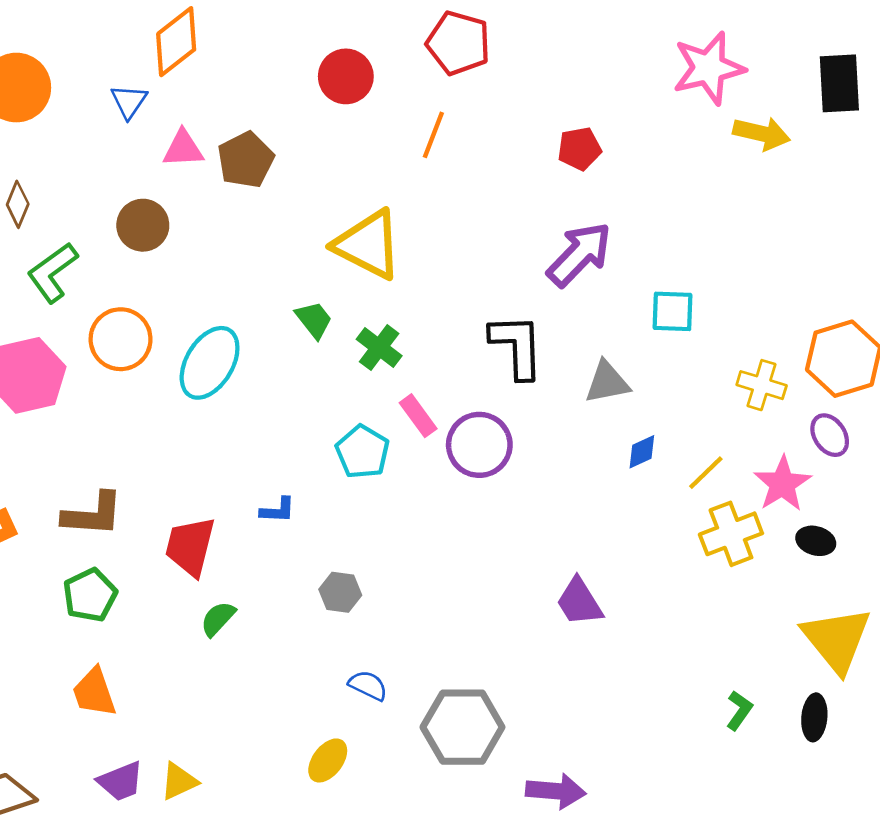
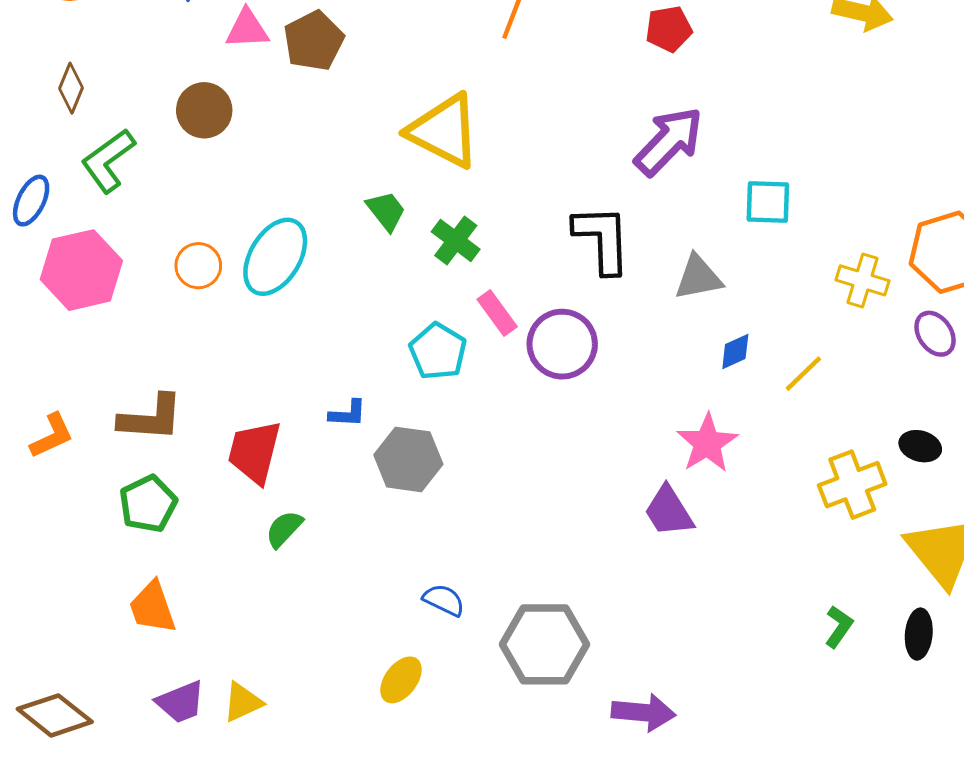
orange circle: (121, 339) -> (198, 266), moved, size x0.7
pink star: (782, 484) -> (707, 443), moved
yellow cross: (731, 534) -> (852, 485), moved
gray hexagon: (340, 592) -> (408, 459), moved, size x1.5

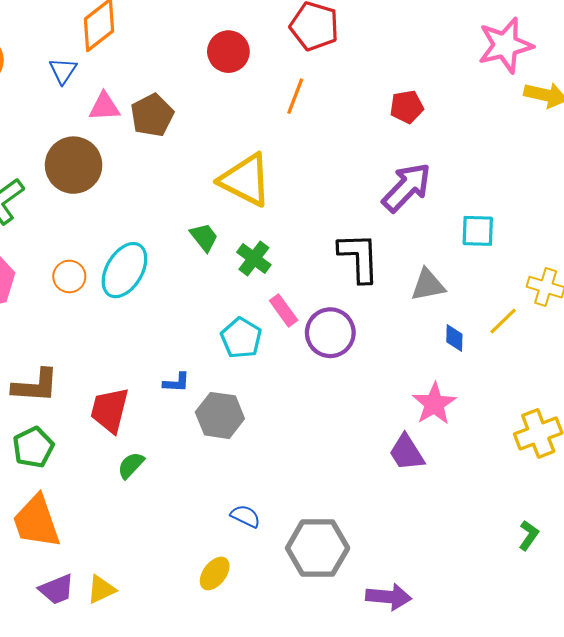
brown circle: (204, 110) -> (74, 165), size x1.4
blue diamond: (735, 351) -> (454, 338), turned -64
yellow line: (803, 374) -> (503, 321), moved
orange trapezoid: (152, 607) -> (36, 522), size x1.4

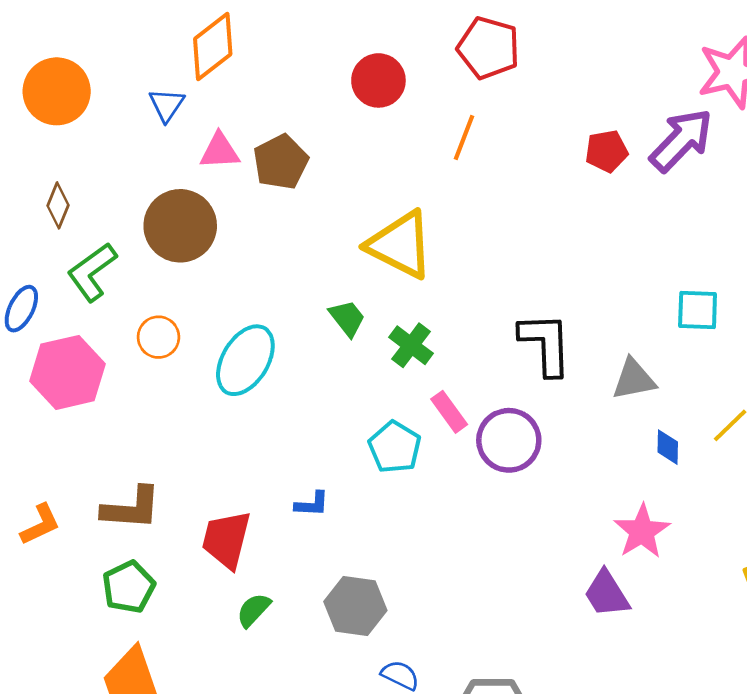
purple arrow: (407, 187) -> (681, 140), moved
orange circle: (69, 276) -> (158, 337), moved
gray hexagon: (220, 415) -> (355, 606), moved

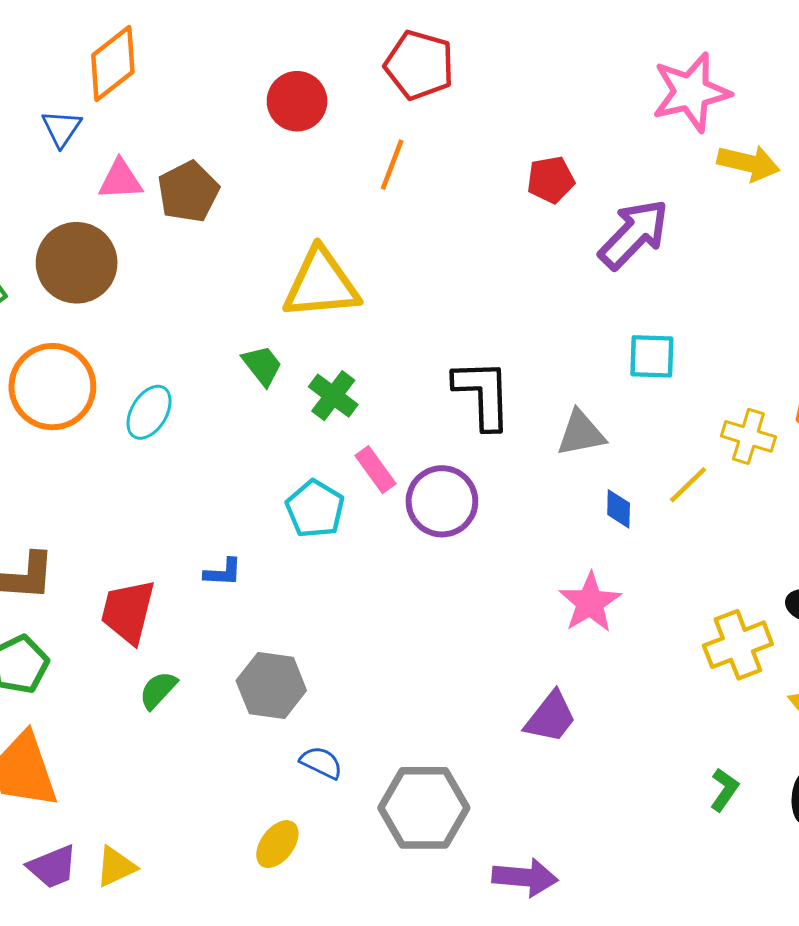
purple arrow: (681, 140) -> (634, 234), moved
yellow triangle: (400, 245) -> (321, 284), turned -32
orange circle: (158, 337) -> (52, 387), size x1.8
cyan ellipse: (245, 360) -> (149, 412), size x0.7
purple trapezoid: (607, 594) -> (551, 717), moved, turned -110

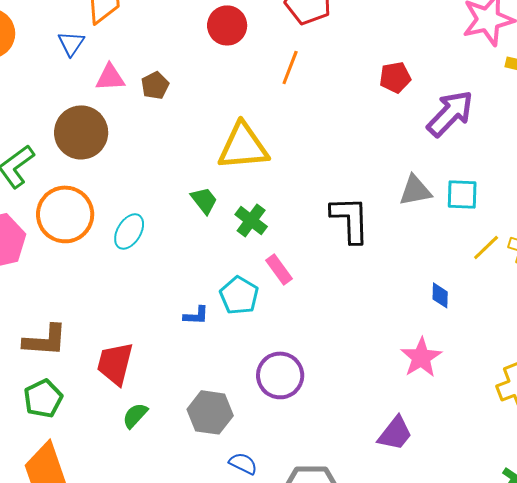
brown pentagon: (188, 192) -> (155, 85), size x0.7
gray triangle: (581, 433) -> (415, 190), moved
yellow line: (688, 485) -> (486, 247), moved
purple circle: (442, 501) -> (280, 375), moved
blue L-shape: (223, 572) -> (196, 315), moved

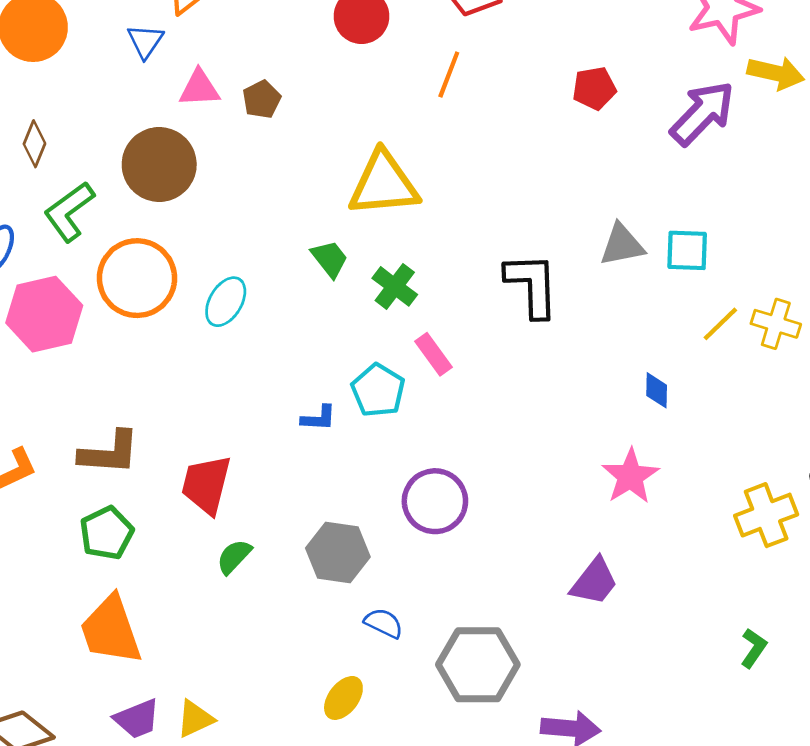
purple arrow: (450, 113) -> (702, 113), moved

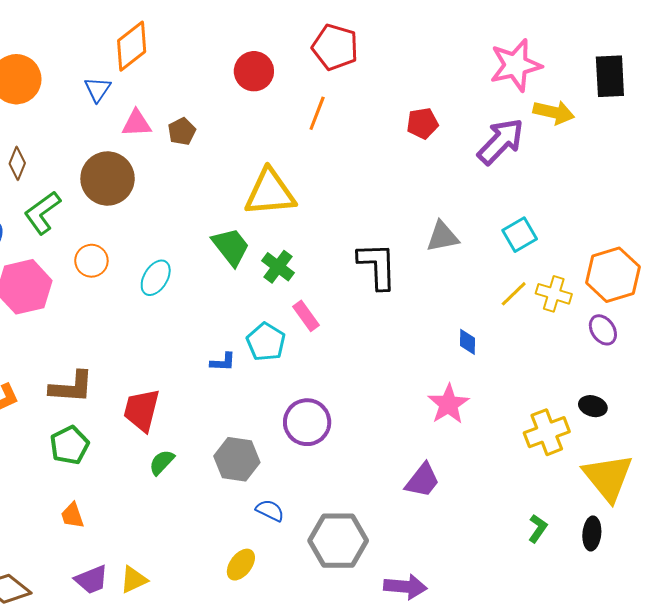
cyan square: (687, 250) -> (520, 235), moved, turned -32
green trapezoid: (330, 259) -> (231, 247), size x1.4
orange circle: (137, 278) -> (91, 261), size x0.6
orange trapezoid: (111, 630) -> (72, 515), size x0.5

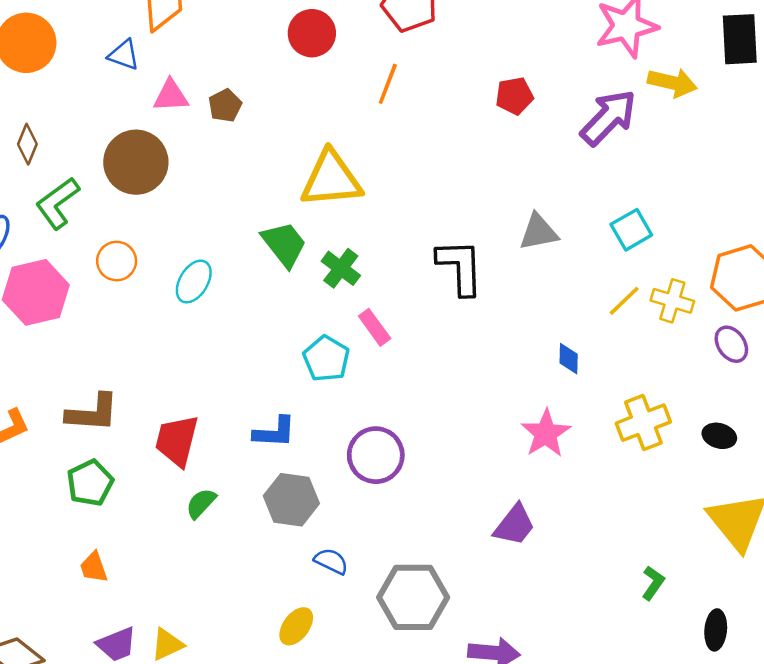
blue triangle: (97, 89) -> (124, 55), turned -44
blue L-shape: (223, 362) -> (274, 432), moved, size x1.4
yellow cross: (547, 432) -> (643, 423), moved
black ellipse: (592, 533) -> (716, 630), moved

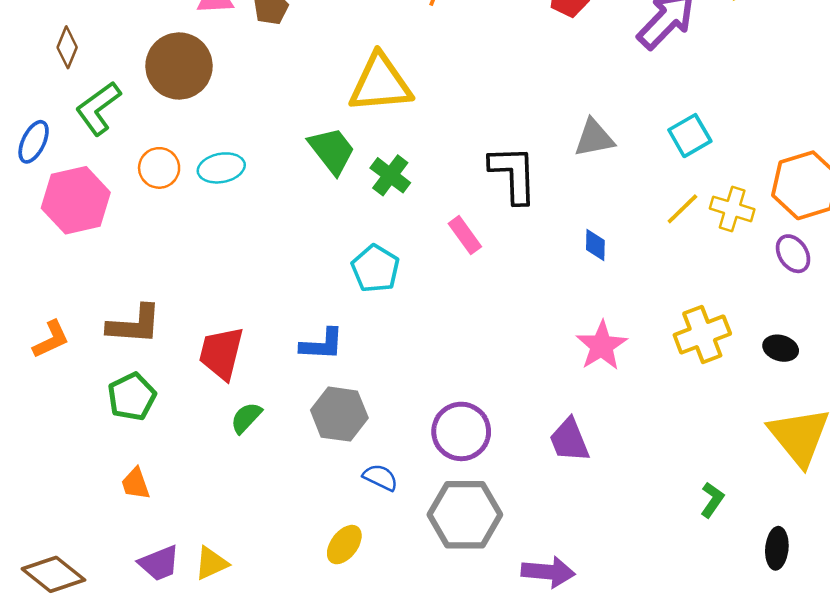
cyan ellipse: (194, 282) -> (221, 168), moved, turned 48
pink rectangle: (375, 327) -> (465, 235), moved
blue diamond: (569, 359) -> (595, 245), moved
purple circle: (376, 455) -> (461, 431), moved
purple trapezoid: (514, 525) -> (569, 440), turned 120

